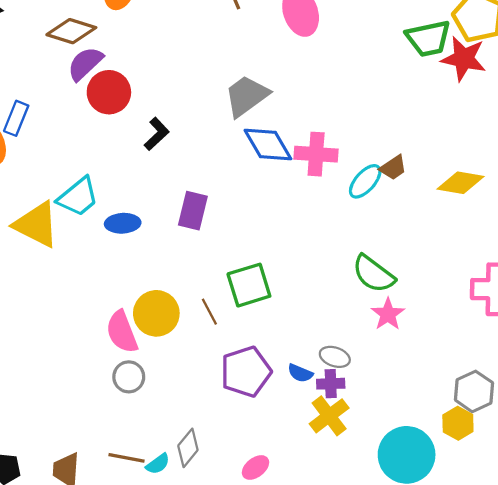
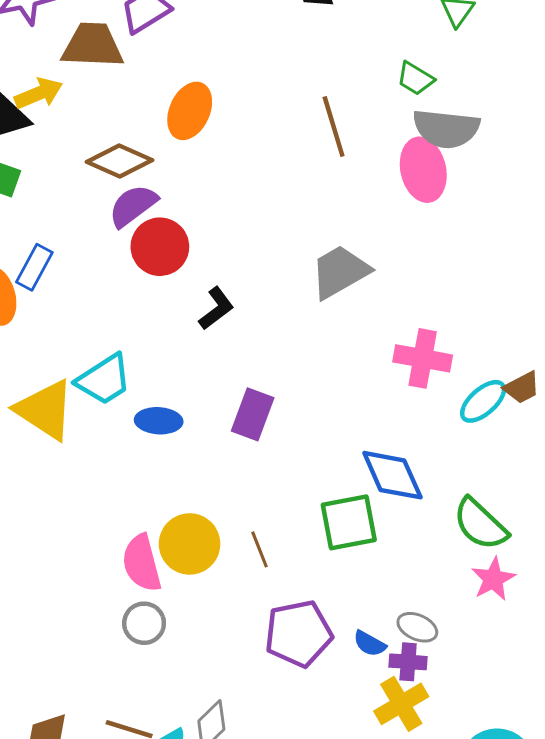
blue diamond: (268, 145) -> (392, 475), moved
green square: (249, 285) -> (349, 522), moved

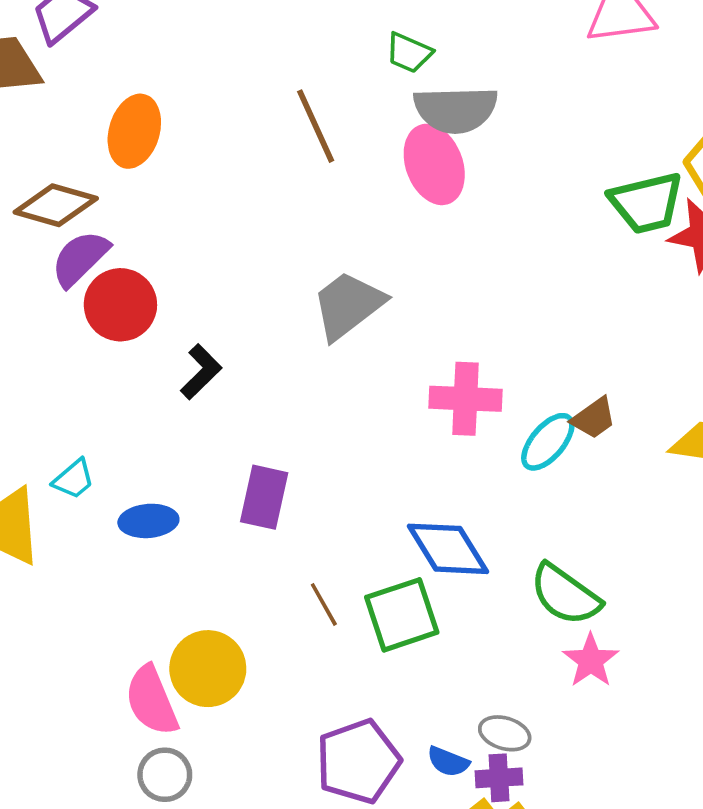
cyan trapezoid: (104, 380) -> (74, 479), size x0.6
brown line: (259, 549) -> (324, 604), moved

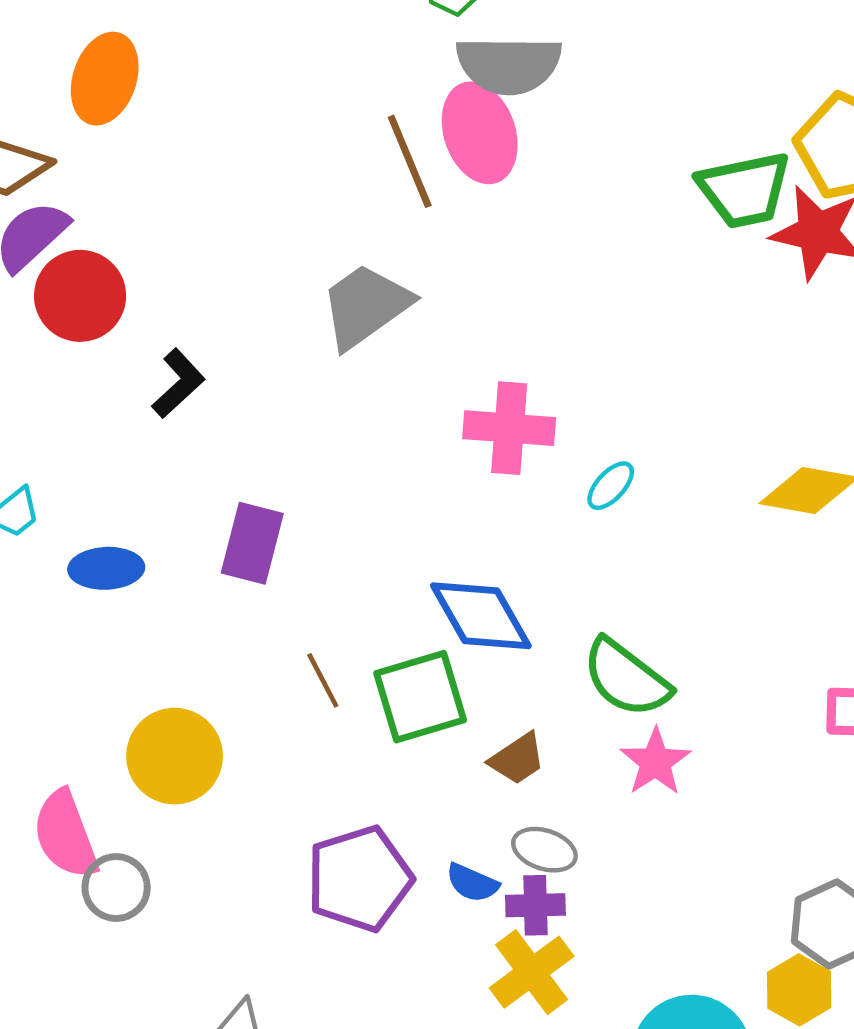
brown line: (316, 126) -> (410, 161), moved
brown trapezoid: (594, 418) -> (517, 759), moved
cyan ellipse: (548, 442) -> (611, 486), size x0.7
pink semicircle: (152, 701) -> (65, 835), moved

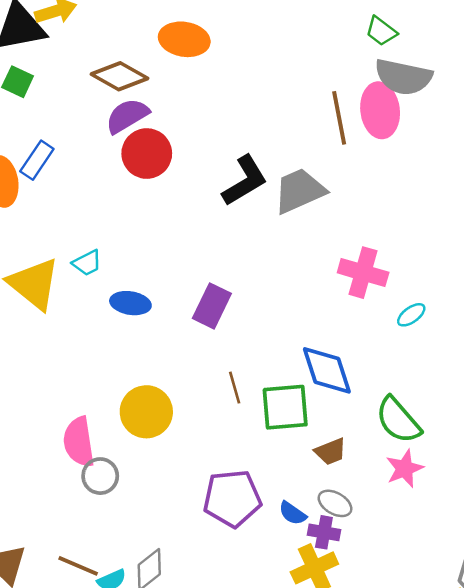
orange ellipse: (105, 79) -> (184, 39), turned 69
black L-shape: (178, 383) -> (245, 181), moved, size x1.4

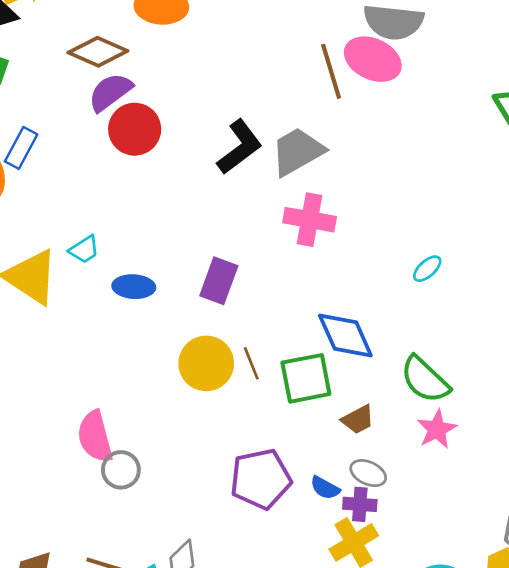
pink ellipse: (380, 110) -> (373, 59), turned -52
pink cross: (363, 273) -> (310, 220), moved
yellow circle: (146, 412) -> (206, 363), moved

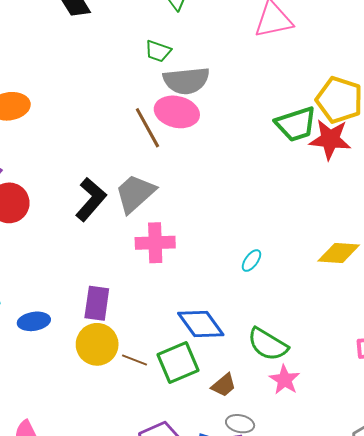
yellow circle: (206, 363) -> (97, 344), moved
brown line: (251, 363) -> (134, 360), turned -35

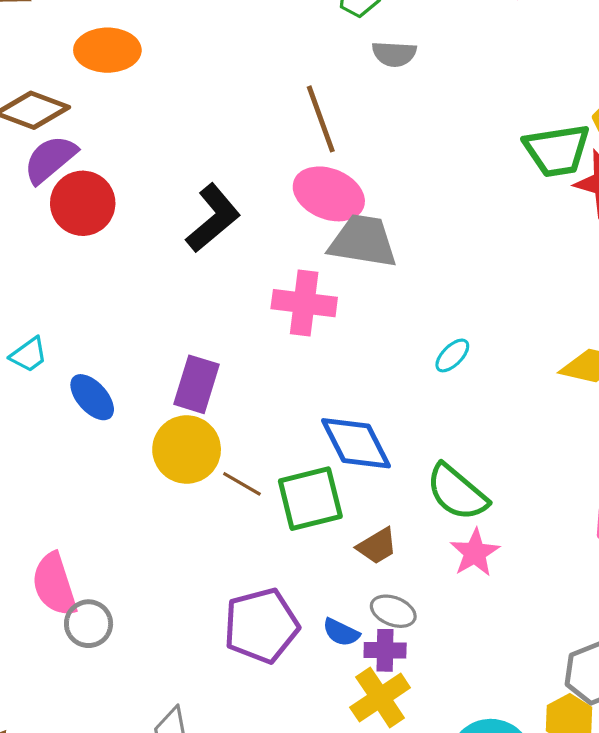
gray semicircle: (186, 81) -> (394, 54), size x0.6
pink ellipse: (177, 112) -> (329, 194), moved
gray trapezoid: (135, 193) -> (363, 241), moved, turned 42
blue ellipse: (34, 321) -> (92, 397), turned 48

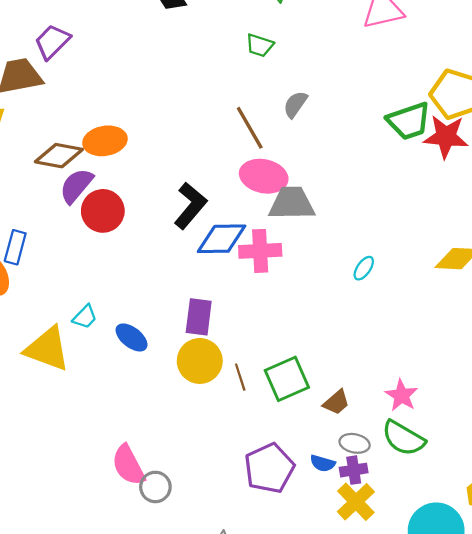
orange ellipse: (107, 50) -> (105, 141), moved
gray semicircle: (394, 54) -> (295, 104), moved, turned 132
blue diamond: (356, 443) -> (222, 239), moved, turned -54
brown line: (242, 484) -> (240, 377), turned 52
green semicircle: (457, 492) -> (403, 438), moved

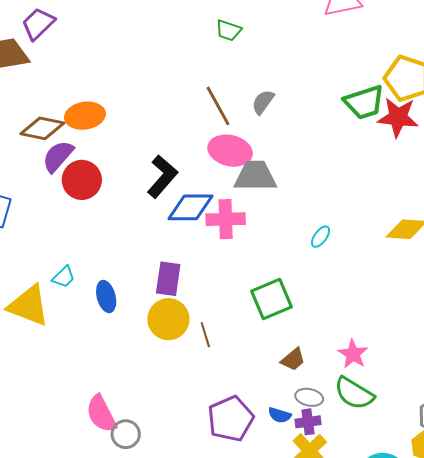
gray semicircle: (295, 104) -> (263, 102), moved
blue ellipse: (132, 337) -> (106, 297), turned 36
green square: (287, 379) -> (272, 299), moved

